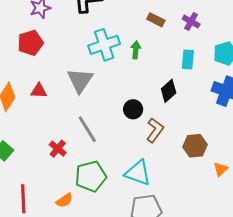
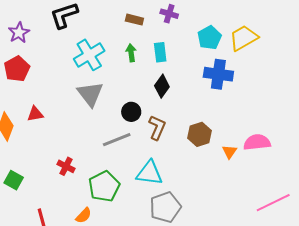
green arrow: (136, 50) -> (131, 53), moved
cyan rectangle: (188, 59) -> (160, 52), moved
gray triangle: (80, 80) -> (90, 94), moved
gray line: (87, 129) -> (117, 140), moved, turned -68

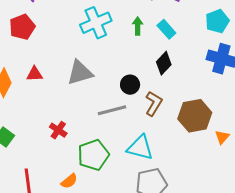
cyan rectangle: (160, 52) -> (166, 29), turned -42
gray triangle: (90, 94) -> (80, 73), moved, turned 44
brown hexagon: (200, 134) -> (195, 116), size x1.4

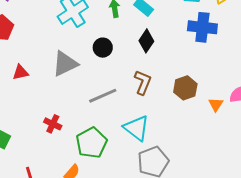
black circle: (130, 85) -> (103, 48), moved
brown hexagon: (195, 116) -> (185, 88), size x0.7
cyan triangle: (140, 148) -> (136, 128), turned 32

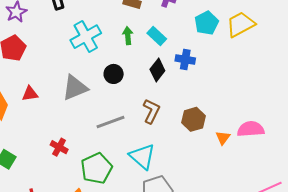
blue cross: (202, 27) -> (185, 59), moved, size x0.7

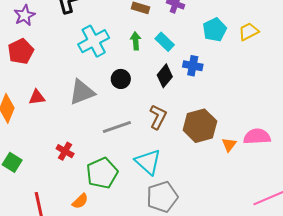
yellow trapezoid: (241, 24) -> (249, 32), size x0.7
brown hexagon: (193, 119) -> (200, 126), size x1.4

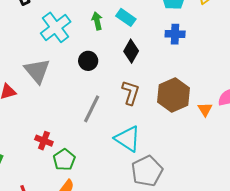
blue cross: (193, 66) -> (175, 34), moved
gray triangle: (82, 92) -> (37, 71), moved, turned -40
gray line: (117, 127) -> (92, 109), turned -36
green pentagon: (102, 173) -> (64, 160), moved, size x0.7

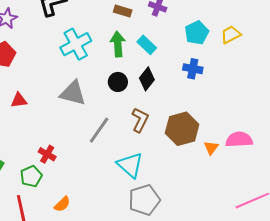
green arrow: (97, 21) -> (118, 44), size x1.4
black circle: (88, 61) -> (118, 82), moved
gray triangle: (37, 71) -> (73, 93), moved, turned -44
green pentagon: (64, 160) -> (31, 176), moved

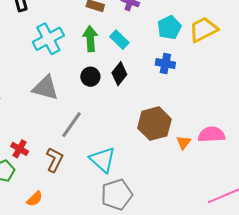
yellow trapezoid: (231, 35) -> (203, 29), size x1.4
brown L-shape: (140, 120) -> (55, 160), moved

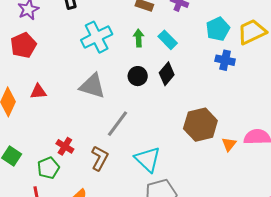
green arrow: (90, 39) -> (139, 38), size x0.7
blue cross: (165, 64) -> (225, 60), moved

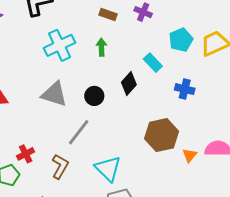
cyan rectangle: (168, 40) -> (153, 63), moved
blue cross: (225, 60) -> (185, 89), moved
black circle: (138, 76) -> (94, 96), moved
red cross: (65, 146) -> (26, 154), turned 30

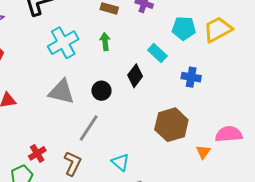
cyan pentagon: (181, 40) -> (184, 28), turned 30
orange triangle: (190, 155) -> (203, 152), moved
cyan triangle: (108, 169) -> (120, 162), size x0.7

